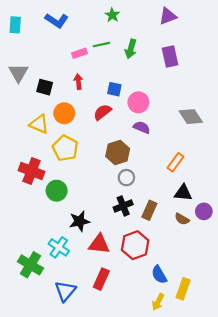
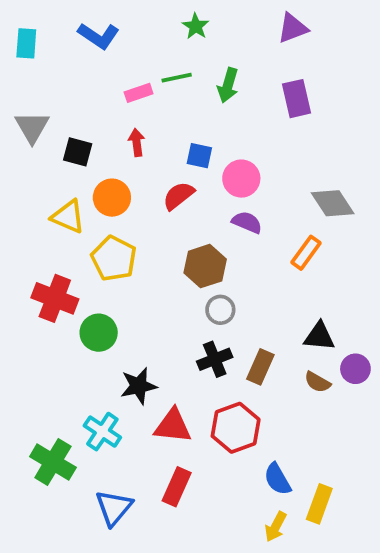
orange rectangle: (175, 162) -> (306, 253), moved

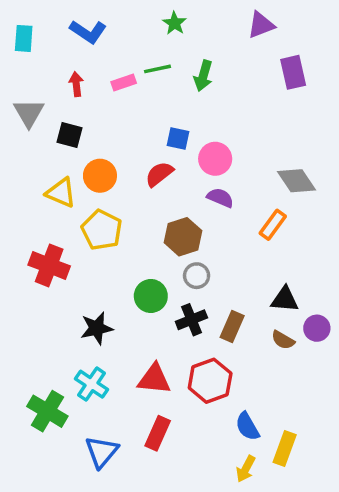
purple rectangle: (296, 99) -> (293, 72), moved
red arrow: (137, 142) -> (76, 84), moved
green circle: (99, 333) -> (151, 296), moved
black star: (139, 386) -> (97, 328), moved

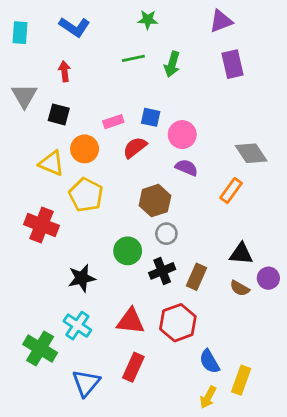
green star: (175, 23) -> (148, 20), turned -30
purple rectangle: (293, 72) -> (232, 64), moved
pink rectangle: (124, 83) -> (113, 122), moved

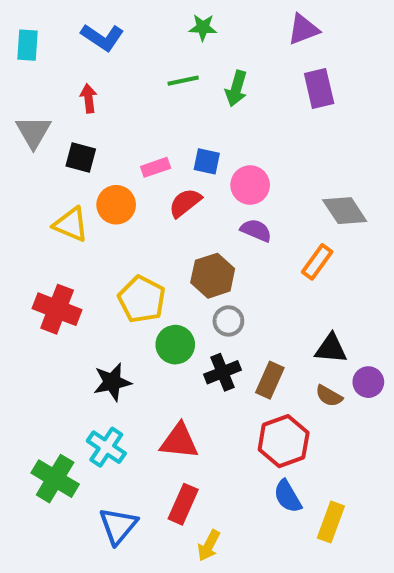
yellow pentagon: (86, 195) -> (142, 299), moved
red hexagon: (178, 323) -> (284, 441), moved
yellow arrow: (208, 397) -> (209, 546), moved

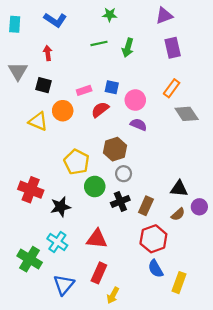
orange rectangle: (317, 262) -> (172, 88), moved
red cross: (57, 309) -> (31, 190), moved
brown semicircle: (329, 396) -> (178, 214), turned -72

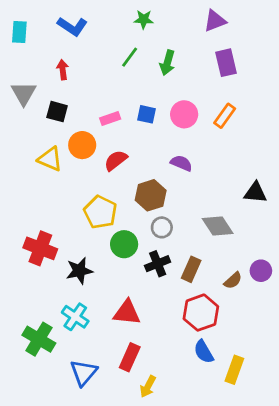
green line: (99, 43) -> (130, 57), turned -42
pink circle: (135, 100) -> (184, 114), moved
red semicircle: (100, 110) -> (116, 160), moved
gray diamond: (187, 114) -> (218, 226), moved
black triangle: (179, 189) -> (255, 193), moved

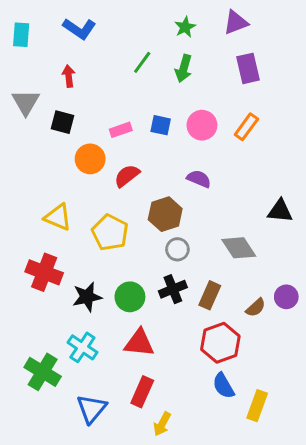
green star: (144, 19) -> (185, 27), moved, turned -30
yellow triangle: (50, 159) -> (58, 217), moved
green circle: (124, 244) -> (130, 297), moved

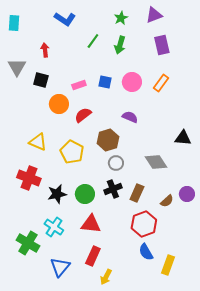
blue L-shape: (79, 29) -> (65, 19), moved

